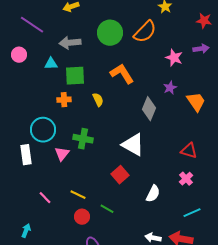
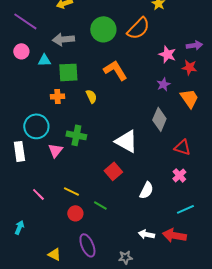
red star: (204, 21) -> (189, 67), moved
pink circle: (19, 55) -> (21, 51), moved
gray diamond: (149, 109) -> (159, 119), moved

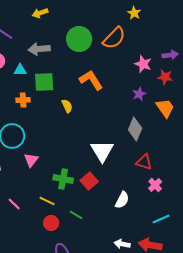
orange cross: (57, 96) -> (23, 100), moved
green cross: (76, 135) -> (63, 179), moved
white triangle: (126, 141) -> (102, 151), turned 30
red triangle: (182, 147) -> (144, 162), moved

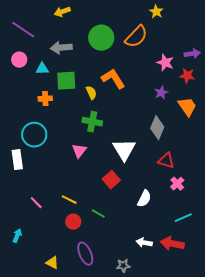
yellow semicircle: (67, 106) -> (91, 93), moved
pink triangle: (31, 160) -> (79, 151), moved
green cross: (63, 179) -> (92, 122), moved

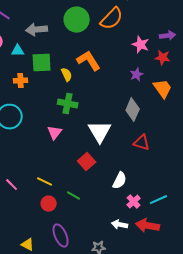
pink cross: (177, 184) -> (134, 202), moved

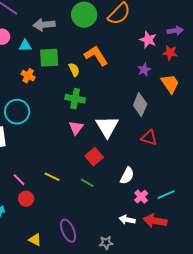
orange cross: (21, 81) -> (28, 76), turned 32
pink triangle: (55, 133) -> (76, 128), moved
green line: (74, 196) -> (87, 183), moved
red circle: (49, 204) -> (26, 199), moved

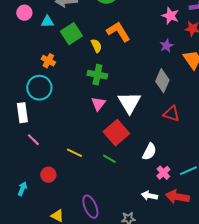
green square: (49, 58) -> (71, 34), turned -30
orange cross: (28, 76) -> (48, 61), moved
red square: (94, 157) -> (116, 133), size x1.4
pink line: (19, 180) -> (33, 140), moved

